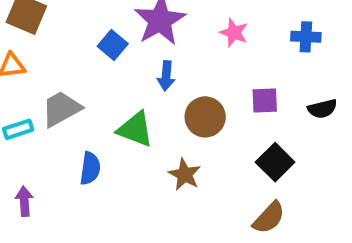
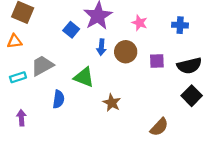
black semicircle: (322, 109) -> (189, 66), size x1.5
brown circle: (205, 117) -> (126, 52), moved
black square: (275, 162) -> (192, 96), moved

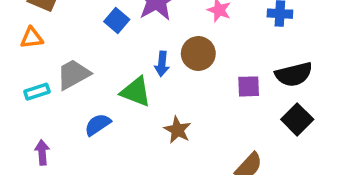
blue arrow: (101, 47) -> (162, 64), moved
purple square: (157, 61) -> (249, 86), moved
blue semicircle: (58, 99) -> (98, 125), turned -132

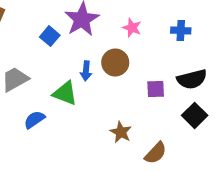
brown star: (177, 130) -> (121, 132), moved

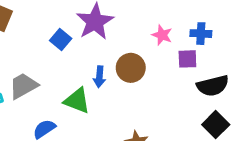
pink star: (132, 28) -> (162, 35), moved
purple square: (156, 89) -> (187, 59), moved

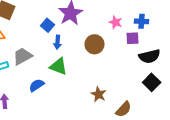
blue arrow: (99, 77) -> (58, 42), moved

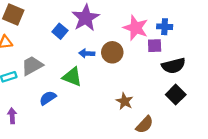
pink star: (116, 22) -> (136, 28), size x1.6
blue arrow: (58, 42) -> (87, 53), moved, turned 88
brown star: (98, 94) -> (125, 101), moved

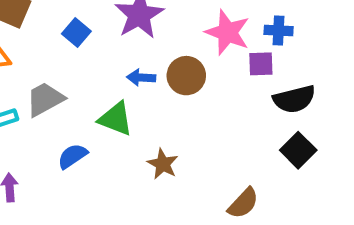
blue square: (60, 31) -> (76, 32), moved
brown star: (125, 101) -> (163, 164), moved

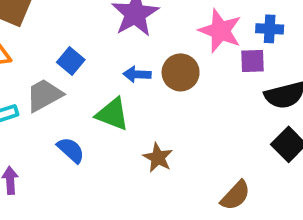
blue square: (76, 32) -> (71, 61), moved
blue semicircle: (72, 156) -> (71, 150), turned 76

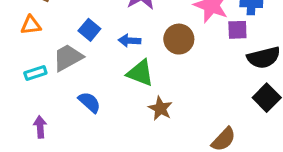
blue arrow: (137, 74) -> (130, 41), moved
green triangle: (112, 114) -> (140, 73), moved

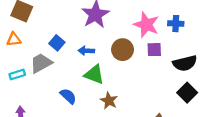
purple square: (237, 30) -> (154, 50), moved
blue semicircle: (89, 102) -> (68, 96), moved

